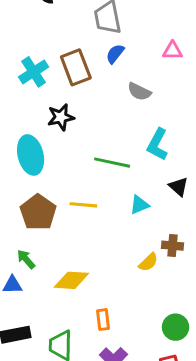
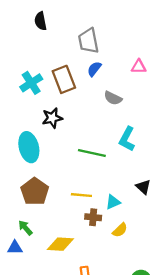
black triangle: (179, 187) -> (143, 187), moved
yellow line: (83, 205) -> (81, 195), moved
cyan triangle: (139, 205) -> (113, 202), moved
brown cross: (172, 246) -> (93, 217), moved

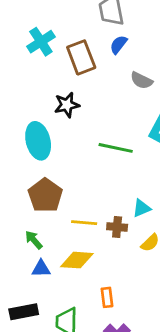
cyan cross: (31, 83) -> (41, 42), moved
yellow line: (81, 195) -> (84, 223), moved
blue triangle: (15, 248) -> (41, 269), moved

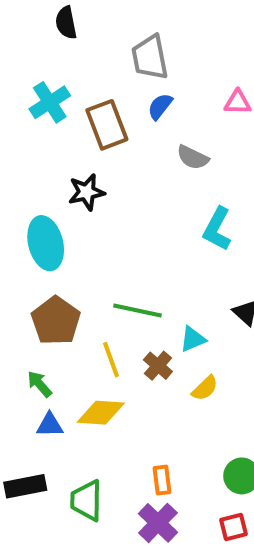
green line: (116, 148) -> (138, 311), moved
yellow line: (84, 223) -> (111, 360), turned 65
brown cross: (117, 227) -> (158, 366), turned 36
orange rectangle: (107, 297) -> (162, 480), moved

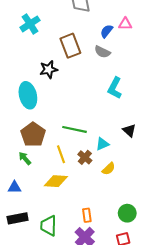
blue semicircle: (160, 106) -> (107, 31), moved
brown rectangle: (107, 125) -> (70, 46), moved
green arrow: (40, 384) -> (25, 158), moved
blue triangle: (50, 425) -> (14, 187), moved

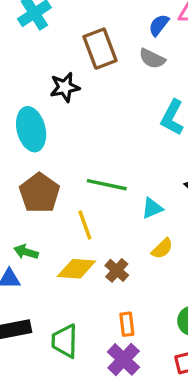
brown cross: (85, 157) -> (117, 270), moved
green arrow: (25, 158) -> (26, 252), moved, turned -32

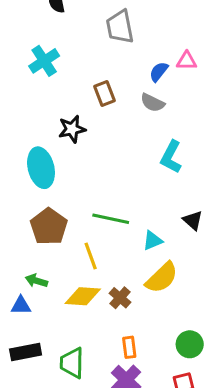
brown rectangle: (100, 49) -> (104, 93), size x0.7
yellow semicircle: (162, 249) -> (162, 278), size x1.6

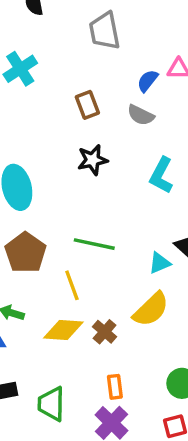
black star: (72, 129) -> (93, 160), moved
cyan triangle: (153, 241) -> (160, 263), moved

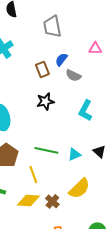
blue semicircle: (148, 81) -> (61, 59), moved
cyan triangle: (160, 263) -> (74, 154), moved

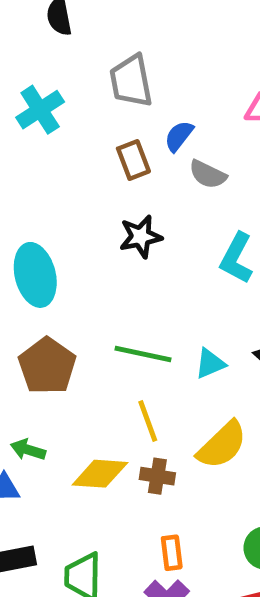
gray trapezoid: (52, 26) -> (131, 81), moved
yellow line: (33, 174) -> (148, 421), moved
brown cross: (52, 201) -> (157, 476), turned -32

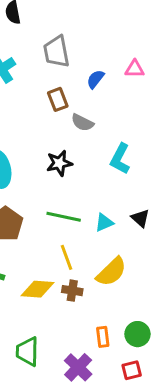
blue semicircle: (179, 136) -> (95, 79), moved
gray semicircle: (208, 174) -> (82, 123), moved
black star: (141, 237) -> (59, 163), moved
orange rectangle: (172, 553) -> (103, 337), moved

